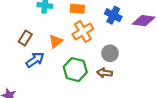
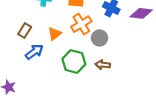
gray circle: (110, 53) -> (99, 38), moved

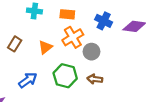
blue arrow: (34, 52) -> (28, 80), moved

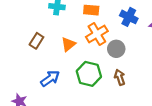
brown arrow: (95, 79) -> (120, 77), turned 64

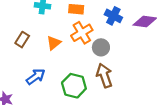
green hexagon: (89, 74) -> (74, 86), moved
brown arrow: (120, 77) -> (104, 76), size x1.5

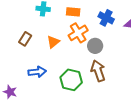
blue arrow: (36, 77) -> (37, 72), turned 30

